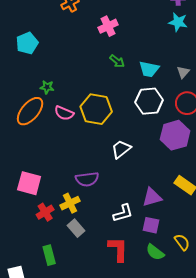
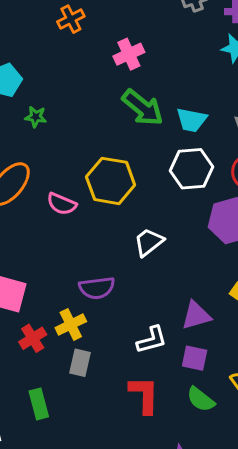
green arrow: (117, 61) -> (143, 108), size x1.8
green star: (47, 87) -> (36, 117), moved
pink semicircle: (64, 113) -> (62, 204), moved
gray rectangle: (76, 228) -> (80, 363), turned 54

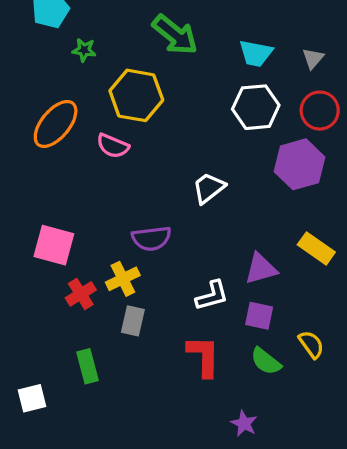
green arrow: (143, 108) -> (175, 35), moved
yellow hexagon: (111, 181) -> (136, 95), moved

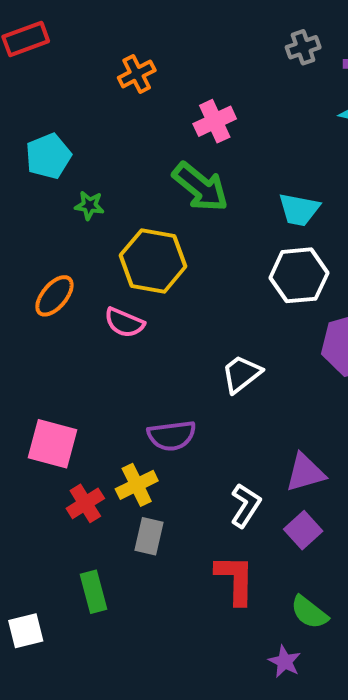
orange ellipse: (56, 124) -> (54, 296), size x0.7
white L-shape: (212, 296) -> (246, 505), turned -42
purple square: (259, 316) -> (303, 530), turned 36
green semicircle: (266, 361) -> (309, 612), moved

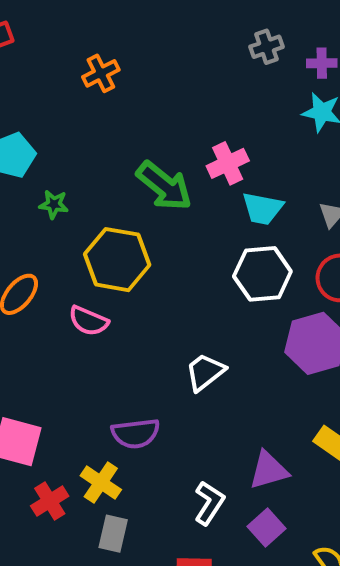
pink cross: (215, 121) -> (228, 163), moved
yellow cross: (137, 485) -> (101, 483), turned -30

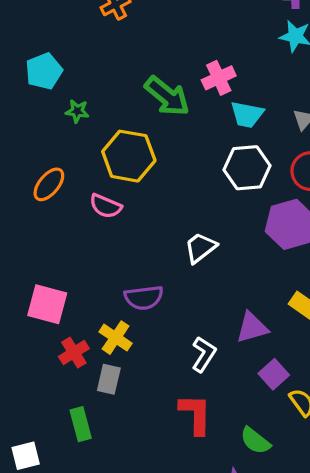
purple square: (267, 528) -> (274, 374), moved
gray rectangle: (113, 534) -> (109, 379), moved

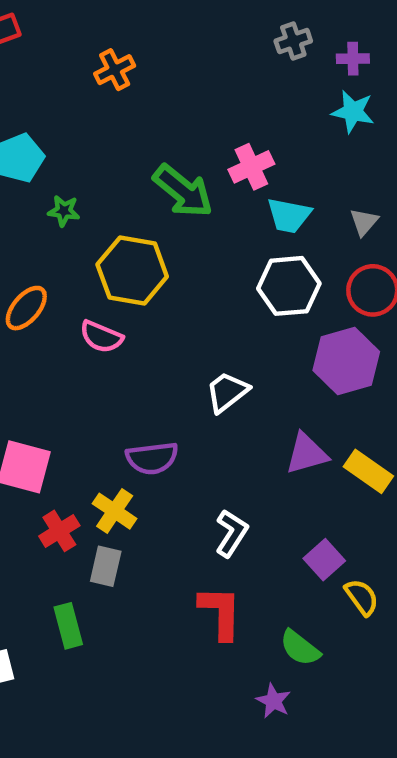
purple triangle: (252, 328) -> (307, 454), moved

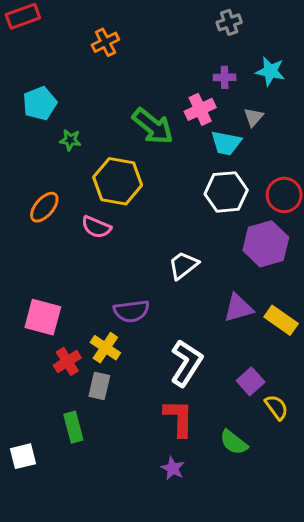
purple cross: (353, 59) -> (225, 77), moved
gray triangle: (364, 222) -> (254, 117), moved
white L-shape: (232, 533) -> (186, 363), size x1.4
purple star: (273, 701) -> (173, 468), moved

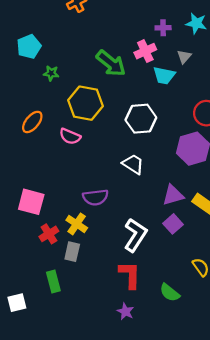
white hexagon: (226, 192) -> (141, 119), moved
white trapezoid: (183, 265) -> (133, 164), turned 70
purple square: (251, 381) -> (173, 224), moved

